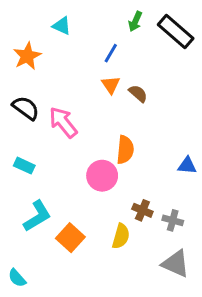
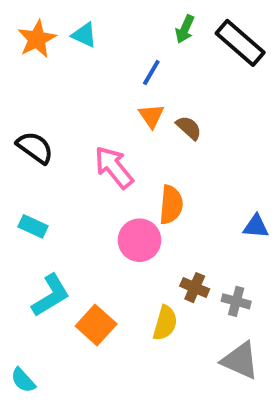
orange star: (27, 56) -> (37, 39), moved
pink arrow: (63, 122) -> (114, 167), moved

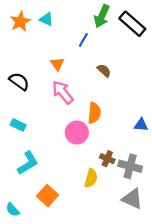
green arrow: (185, 29) -> (102, 16), size x1.5
orange triangle: (151, 116) -> (57, 64), moved
gray cross: (236, 301) -> (130, 166), size x1.5
orange square: (96, 325) -> (47, 196), moved

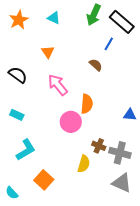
cyan triangle: (46, 19) -> (54, 18), moved
blue line: (83, 40) -> (109, 44), moved
orange triangle: (57, 64) -> (48, 52), moved

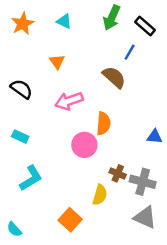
black rectangle: (122, 22) -> (145, 26), size x0.7
brown semicircle: (96, 65) -> (114, 77), size x1.5
pink arrow: (58, 85) -> (69, 101), turned -70
orange square: (44, 180) -> (70, 220), moved

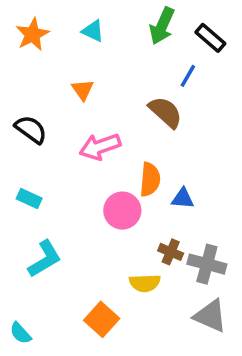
blue triangle: (155, 137) -> (183, 198), moved
yellow semicircle: (100, 195) -> (145, 283), turned 72

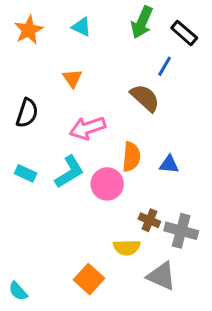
black semicircle: (31, 129) -> (27, 113), turned 72
blue triangle: (183, 198) -> (169, 164), moved
cyan L-shape: (45, 259) -> (69, 172), moved
gray triangle: (210, 316) -> (162, 276), moved

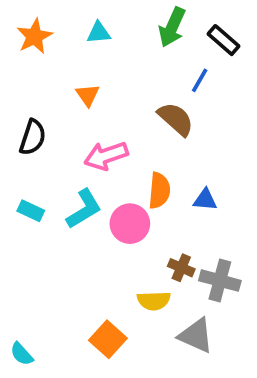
cyan triangle: (81, 27) -> (99, 33), turned -30

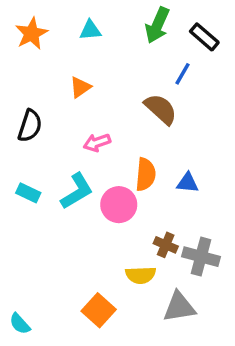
orange triangle: (88, 95) -> (80, 87), turned 30
pink arrow: (106, 156) -> (97, 143), size x0.7
gray triangle: (196, 336) -> (179, 307), turned -33

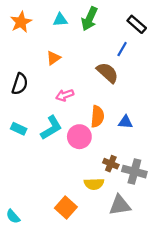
green arrow: (157, 25) -> (89, 19), moved

